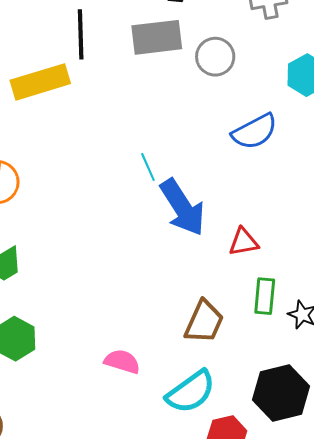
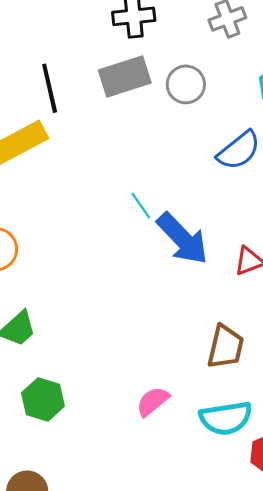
pink semicircle: (122, 362) -> (153, 401), turned -45
cyan semicircle: (191, 392) -> (226, 418), turned 38

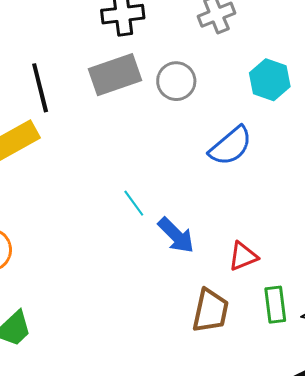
blue arrow: (182, 239) -> (176, 235), size x0.7
brown trapezoid: (226, 347) -> (211, 311), moved

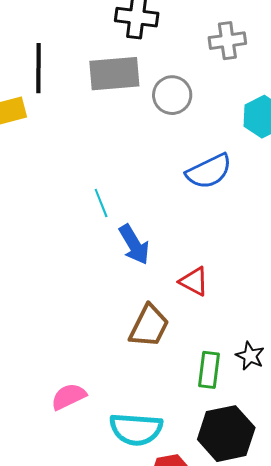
red triangle: (243, 256) -> (194, 281), turned 36
green rectangle: (275, 305) -> (209, 370), moved

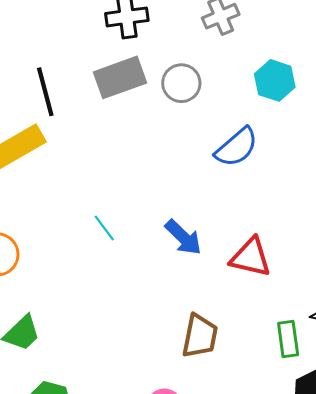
cyan line: (101, 203) -> (104, 228), moved
red triangle: (194, 281) -> (251, 257), size x1.4
brown trapezoid: (149, 326) -> (200, 336), moved

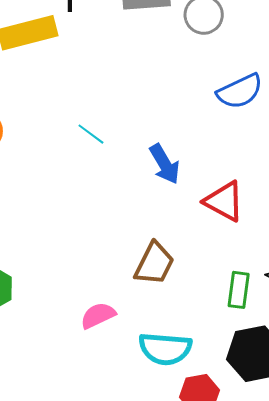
cyan line: (104, 228) -> (91, 134), turned -32

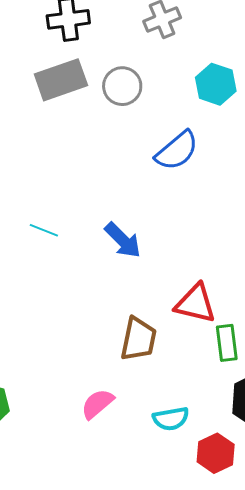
red triangle: (224, 201) -> (195, 304), moved
cyan semicircle: (165, 349) -> (171, 419), size x0.7

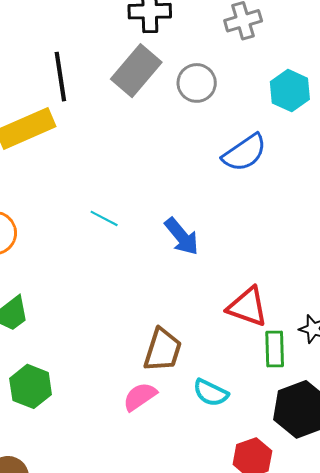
gray rectangle: (61, 80) -> (136, 71), turned -36
brown trapezoid: (139, 339) -> (163, 350), moved
cyan semicircle: (171, 419) -> (211, 393), moved, turned 30

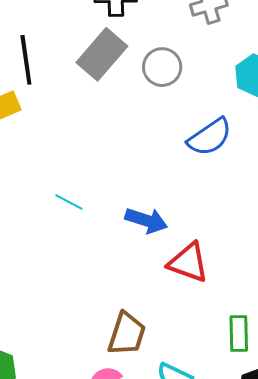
blue arrow: (182, 236) -> (146, 220), turned -33
red triangle: (248, 307) -> (188, 263), moved

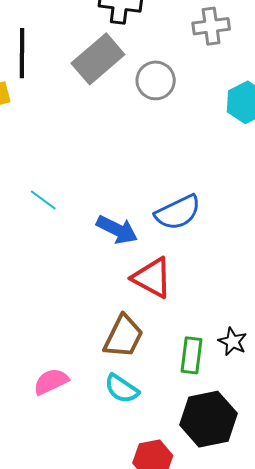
blue semicircle: (210, 137) -> (178, 212), moved
brown trapezoid: (127, 334) -> (123, 336), moved

